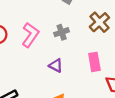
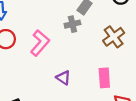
gray cross: (62, 32) -> (72, 24), moved

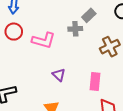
pink L-shape: (40, 43) -> (43, 40), turned 55

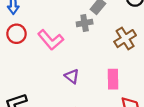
pink L-shape: (43, 40) -> (51, 40), turned 40

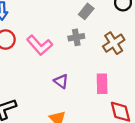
gray cross: (85, 23) -> (76, 37), moved

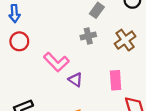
pink L-shape: (40, 45) -> (56, 62), moved

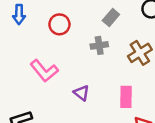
red circle: (19, 41) -> (59, 24), moved
pink L-shape: (56, 62) -> (44, 71), moved

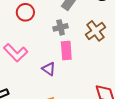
pink rectangle: (126, 97) -> (66, 51), moved

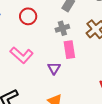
purple triangle: (49, 69) -> (54, 68), turned 32

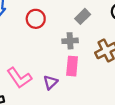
pink L-shape: (22, 55) -> (19, 78), moved

